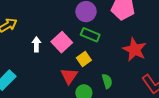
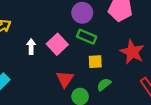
yellow square: (84, 59) -> (95, 62), moved, turned 32
green semicircle: (107, 81) -> (104, 84), turned -112

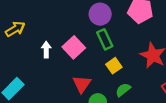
green rectangle: (87, 37) -> (105, 39), turned 42
yellow square: (95, 62) -> (114, 66), turned -32

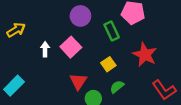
purple circle: (100, 14) -> (80, 16), moved
green rectangle: (105, 39) -> (112, 31), moved

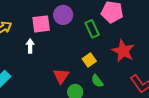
pink square: (71, 47) -> (41, 24), moved, turned 36
green semicircle: (117, 87) -> (97, 81), turned -88

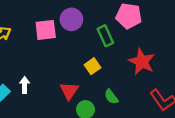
white arrow: (30, 46) -> (25, 85), moved
yellow square: (89, 60) -> (92, 66), moved

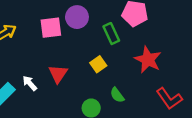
white arrow: (25, 85) -> (30, 83), turned -42
red triangle: (69, 91) -> (58, 74), moved

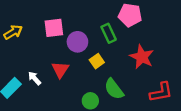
purple circle: (77, 17) -> (77, 42), moved
green semicircle: (117, 95) -> (114, 89), size x1.5
red L-shape: (169, 99) -> (161, 92), turned -65

